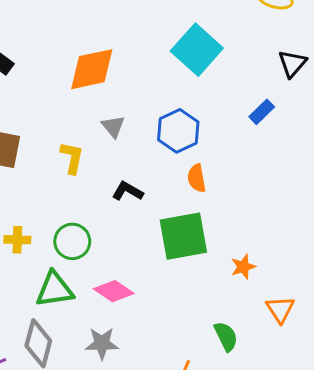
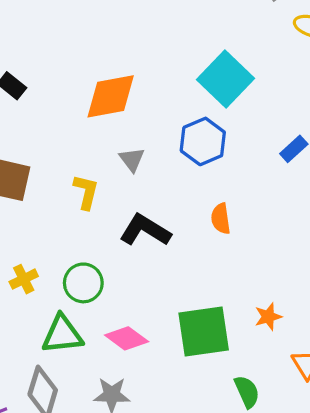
blue hexagon: (178, 131) -> (203, 141), moved
black L-shape: (128, 191) -> (145, 230), size x1.5
green square: (183, 236) -> (204, 332), moved
yellow cross: (17, 240) -> (24, 279), turned -30

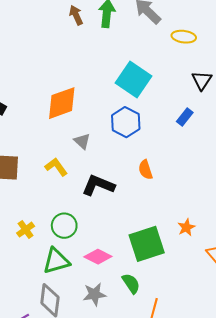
yellow L-shape: (86, 192) -> (56, 167), turned -40
green semicircle: (247, 392) -> (131, 283), moved

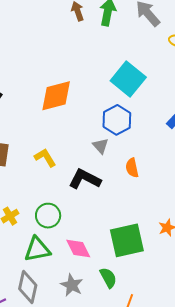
gray triangle: (82, 141) -> (101, 146), moved
pink diamond: (98, 257) -> (78, 249), turned 32
gray star: (94, 294) -> (72, 285), turned 30

